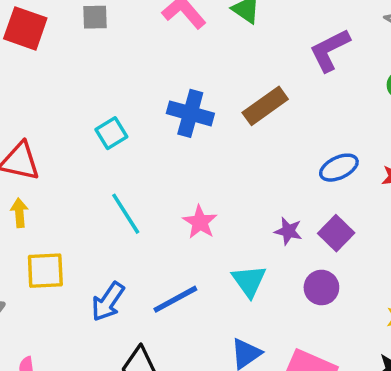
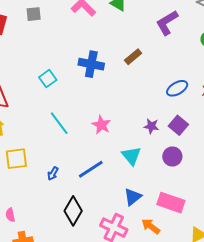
brown rectangle: (265, 106) -> (133, 57), size x0.7
blue arrow: (108, 302) -> (53, 173), size x0.6

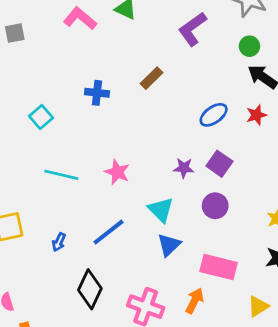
blue cross: (91, 64) -> (97, 93), size x0.7
cyan line: (59, 123) -> (61, 175), turned -35
blue triangle: (133, 197) -> (169, 245), moved
orange arrow: (151, 226) -> (195, 301), turned 84

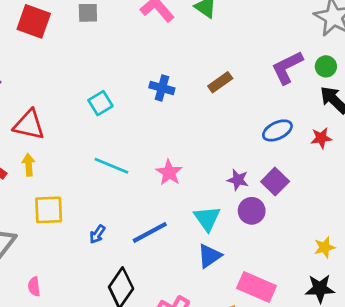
purple L-shape: (192, 29) -> (287, 67), moved
purple circle: (215, 206) -> (252, 211), moved

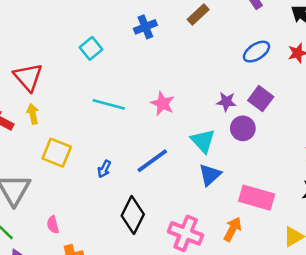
blue cross: (162, 88) -> (145, 27), turned -30
red triangle: (29, 125) -> (28, 77), turned 44
yellow square: (49, 210) -> (57, 153), turned 32

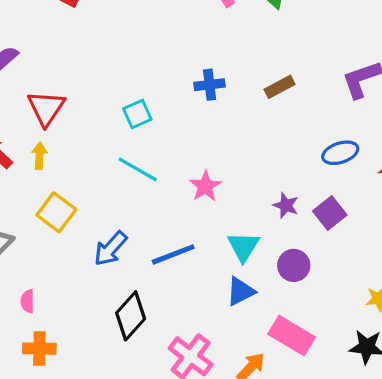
cyan square: (91, 48) -> (137, 114), moved
purple circle: (243, 128) -> (294, 265), moved
blue arrow: (104, 169) -> (110, 249), size x1.6

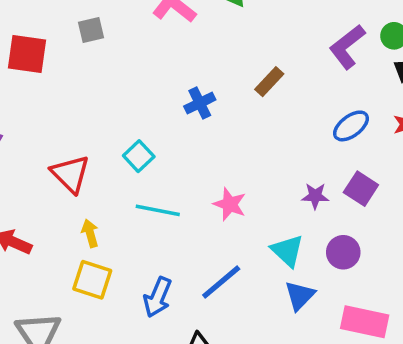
red triangle: (46, 108) -> (70, 174), moved
yellow arrow: (39, 156) -> (90, 233), moved

